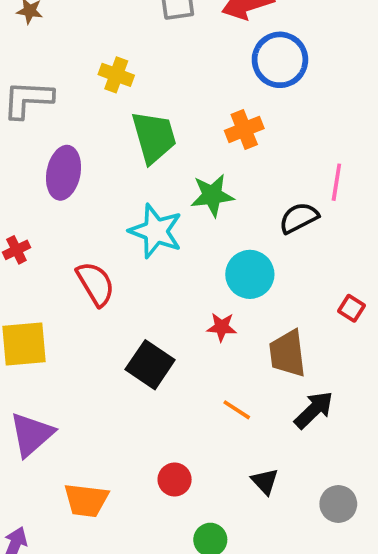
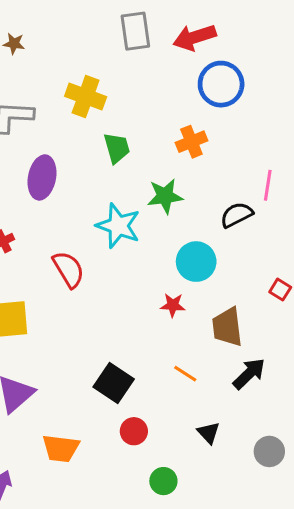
yellow cross: (116, 75) -> (86, 97), size x1.4
green trapezoid: (154, 137) -> (117, 148), size x0.7
black square: (150, 365) -> (114, 383), moved

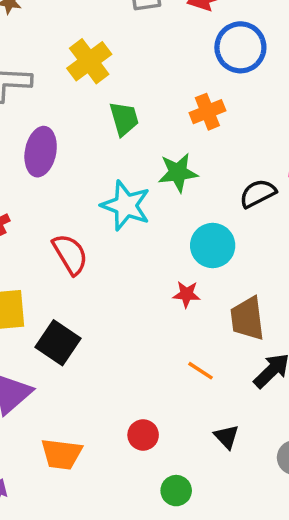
yellow cross: (86, 97) -> (89, 61), turned 33
black square: (114, 383) -> (58, 343), moved

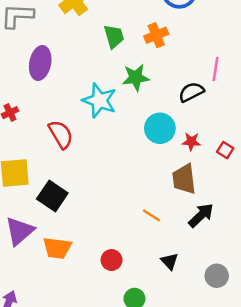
green trapezoid: (124, 119) -> (114, 36), moved
red star: (187, 294) -> (191, 142), moved
orange trapezoid: (61, 454) -> (57, 248), moved

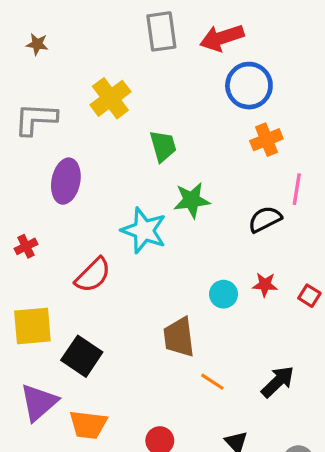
orange cross: (156, 35) -> (266, 140), moved
cyan circle: (160, 128) -> (224, 294), moved, size x0.7
red semicircle: (61, 134) -> (93, 275), turned 76
brown trapezoid: (184, 179) -> (179, 337), moved

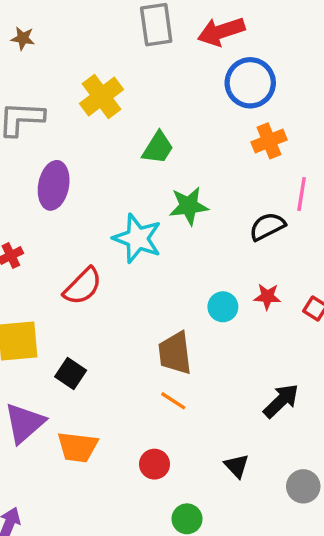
green trapezoid: (163, 146) -> (158, 148), turned 48
black square: (82, 356) -> (71, 373), size x0.7
orange line: (212, 382) -> (173, 401), moved

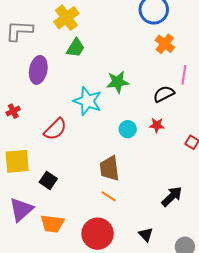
orange cross: (269, 141) -> (165, 44), turned -30
green trapezoid: (158, 148) -> (75, 48), moved
red star: (267, 297) -> (157, 125), moved
cyan circle: (223, 307) -> (128, 129), moved
red circle: (154, 464) -> (98, 234), size x1.8

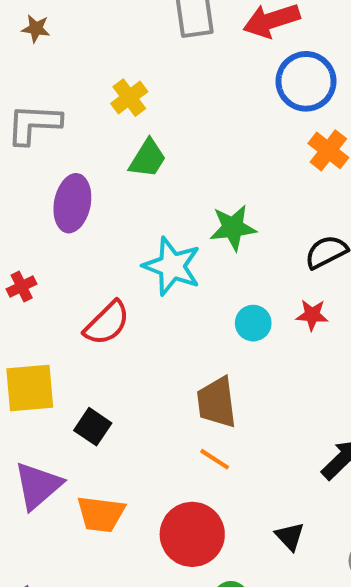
yellow cross: (66, 18) -> (129, 98), size x0.7

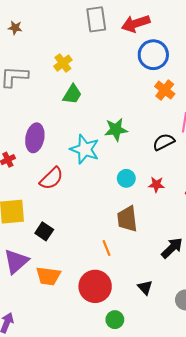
purple ellipse: (72, 203) -> (35, 138), moved
red star: (312, 315) -> (156, 185), moved
brown trapezoid: (217, 402) -> (127, 219), moved
orange line: (215, 459) -> (107, 248), turned 35

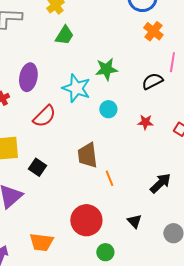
cyan circle: (126, 178) -> (108, 109), moved
brown trapezoid: (127, 219) -> (87, 155), moved
orange line: (107, 248) -> (109, 178), moved
orange trapezoid: (48, 276) -> (41, 242), moved

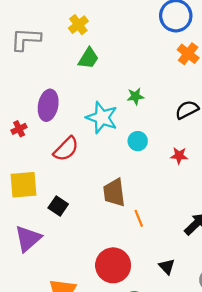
green star: (106, 69) -> (135, 96), size x0.7

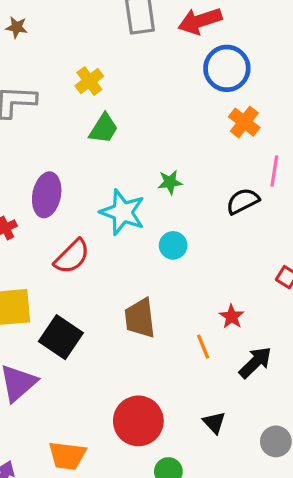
red star: (179, 156) -> (232, 317), moved, turned 30
black square: (58, 206) -> (61, 337), size x1.5
orange line: (139, 218) -> (203, 347), moved

